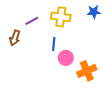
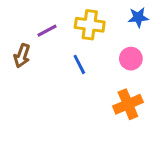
blue line: (54, 44) -> (79, 64), turned -32
pink circle: (66, 58) -> (131, 59), moved

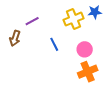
yellow cross: (90, 25) -> (73, 19), moved, turned -30
pink circle: (131, 59) -> (85, 49), moved

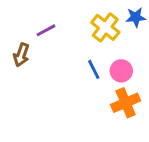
yellow cross: (73, 19) -> (105, 27), turned -30
blue line: (54, 44) -> (94, 69), moved

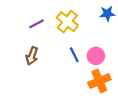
yellow cross: (105, 27) -> (67, 22), moved
brown arrow: (21, 55) -> (32, 56), moved

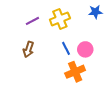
yellow cross: (67, 22) -> (60, 19), turned 30
orange cross: (99, 81) -> (75, 72), moved

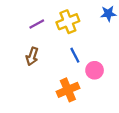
pink circle: (85, 49) -> (95, 70), moved
orange cross: (75, 72) -> (68, 90), moved

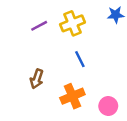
brown arrow: (32, 56) -> (37, 79), moved
pink circle: (95, 70) -> (108, 106), moved

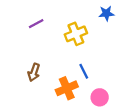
yellow cross: (72, 23) -> (76, 34), moved
blue line: (80, 59) -> (84, 71), moved

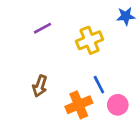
pink circle: (100, 97) -> (118, 105), moved

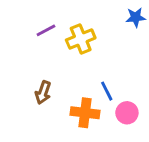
yellow cross: (90, 40) -> (81, 39), moved
orange cross: (79, 105) -> (85, 113), turned 30

